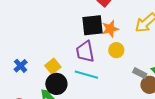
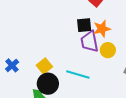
black square: (93, 25) -> (84, 25), size x0.7
purple trapezoid: (85, 52) -> (89, 42), moved

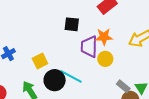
black square: (84, 25) -> (72, 24), moved
black circle: (48, 84) -> (55, 80), moved

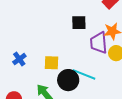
yellow square: (40, 61) -> (51, 63), turned 35

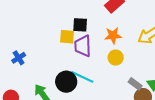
purple trapezoid: (99, 43) -> (83, 46), moved
yellow square: (51, 63) -> (67, 37), moved

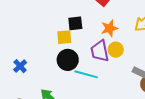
purple trapezoid: (83, 46) -> (100, 51), moved
black circle: (66, 82) -> (68, 60), moved

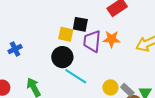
yellow circle: (116, 50) -> (110, 87), moved
purple trapezoid: (100, 51) -> (92, 41), moved

